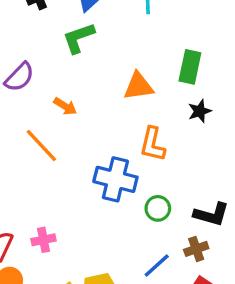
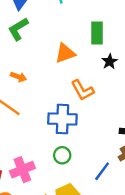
orange L-shape: (153, 144) -> (83, 90), turned -30
green circle: (158, 208) -> (62, 155), moved
pink cross: (43, 240) -> (22, 170), size x1.5

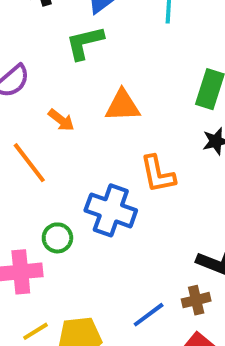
orange triangle: (65, 53) -> (123, 106), moved
green circle: (62, 155) -> (57, 238), moved

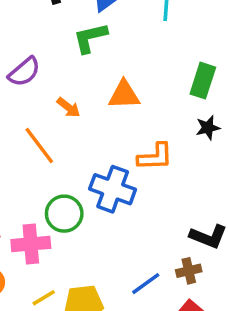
orange L-shape: (158, 174) -> (155, 157), turned -81
green circle: (57, 238) -> (64, 214), size x1.4

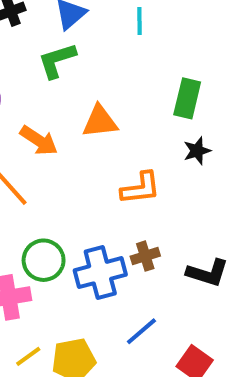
orange arrow: (69, 107) -> (39, 141), size x1.4
blue cross: (113, 189) -> (100, 273), moved, turned -30
brown cross: (189, 271) -> (145, 256), moved

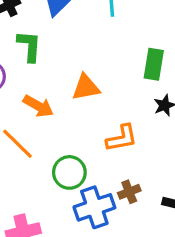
green L-shape: (57, 60) -> (29, 46), moved, turned 116
green circle: (44, 260) -> (69, 172), moved

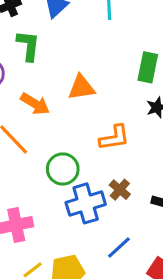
brown cross: (129, 192) -> (120, 190), turned -30

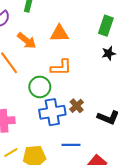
orange L-shape: (114, 138) -> (61, 67), moved
blue line: (119, 248) -> (71, 145), turned 36

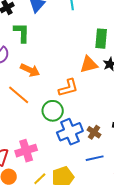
orange triangle: (59, 33) -> (89, 64), moved
brown cross: (77, 106) -> (94, 132), moved

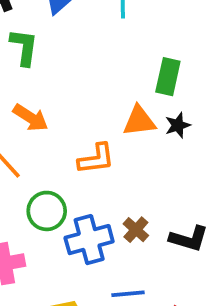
green circle: (53, 111) -> (47, 211), moved
brown cross: (94, 132) -> (136, 230), moved

